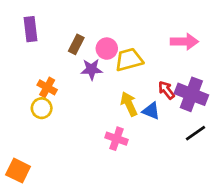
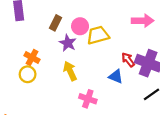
purple star: (92, 69) -> (68, 43), turned 30
yellow arrow: (129, 104) -> (70, 71), moved

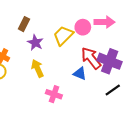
pink circle: (80, 26) -> (83, 27), moved
yellow trapezoid: (98, 35) -> (63, 35), turned -30
red arrow: (128, 60) -> (91, 58), size x1.6

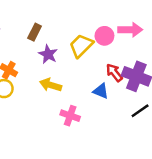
red arrow: (91, 58) -> (114, 73), size x0.7
yellow arrow: (37, 68) -> (50, 85), turned -48

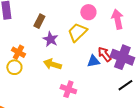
pink arrow: (130, 30) -> (117, 19), turned -102
pink circle: (104, 36) -> (88, 12), moved
blue triangle: (101, 91) -> (93, 61), moved, turned -32

